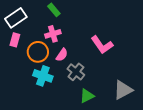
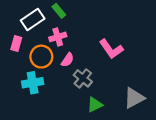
white rectangle: (16, 18) -> (33, 20), moved
cyan cross: (43, 76) -> (33, 83), moved, turned -30

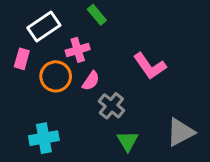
green rectangle: (59, 11) -> (97, 15), moved
cyan cross: (33, 83) -> (44, 138), moved
green triangle: (95, 105) -> (128, 141), turned -35

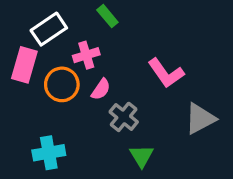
pink rectangle: (22, 59) -> (24, 65), size x1.5
gray triangle: (181, 132) -> (200, 119), moved

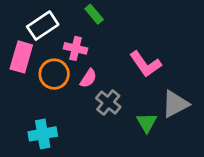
pink cross: (86, 55) -> (75, 48), turned 30
green triangle: (142, 156) -> (147, 122), moved

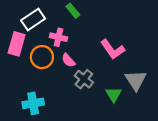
pink semicircle: (88, 78) -> (68, 60), turned 104
gray triangle: (175, 104) -> (136, 80), turned -35

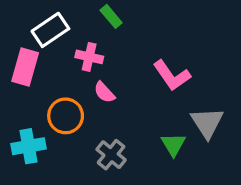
orange circle: (42, 57) -> (66, 116), moved
gray cross: (84, 79) -> (111, 155), moved
cyan cross: (33, 103) -> (28, 146), moved

